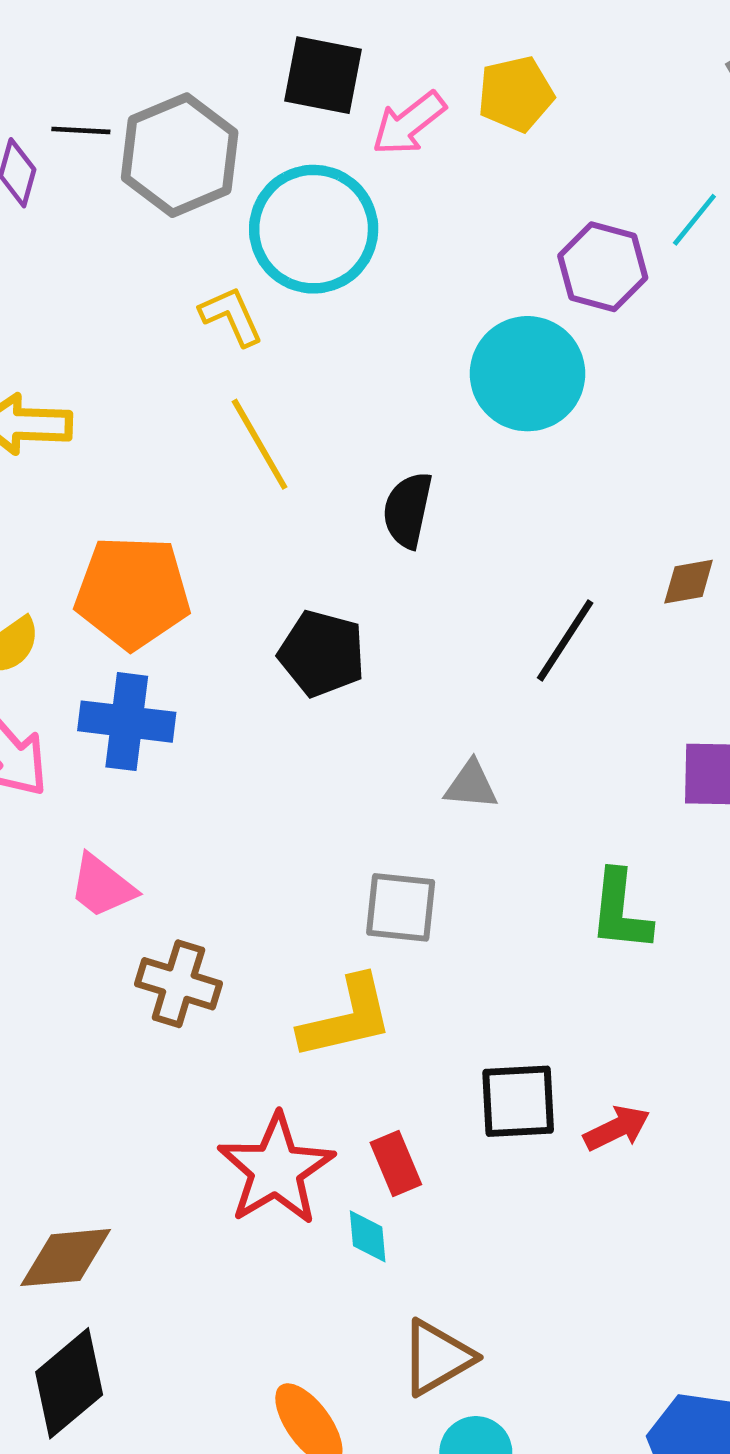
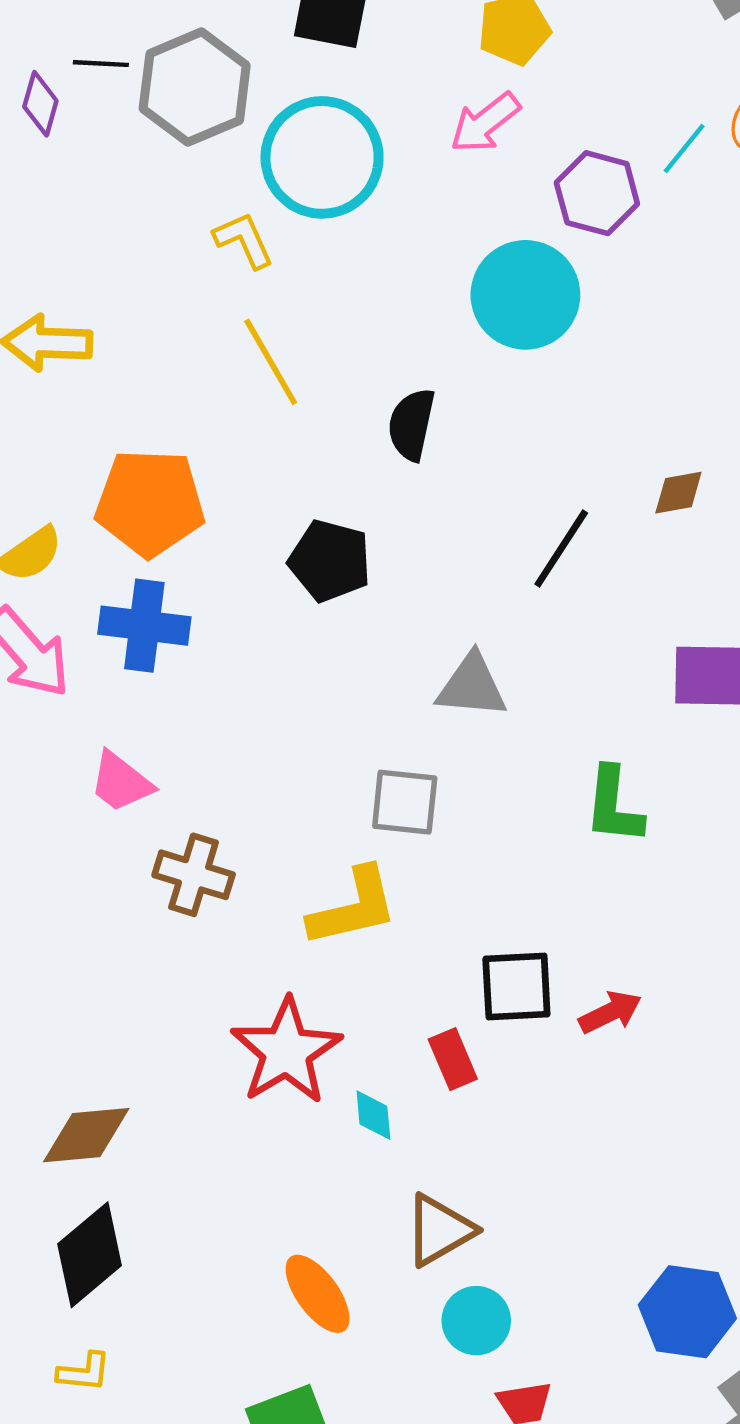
pink arrow: (409, 123) -> (485, 123), moved
gray triangle: (471, 785) -> (472, 686), size x1.4
red rectangle: (396, 1163) -> (453, 1059), moved

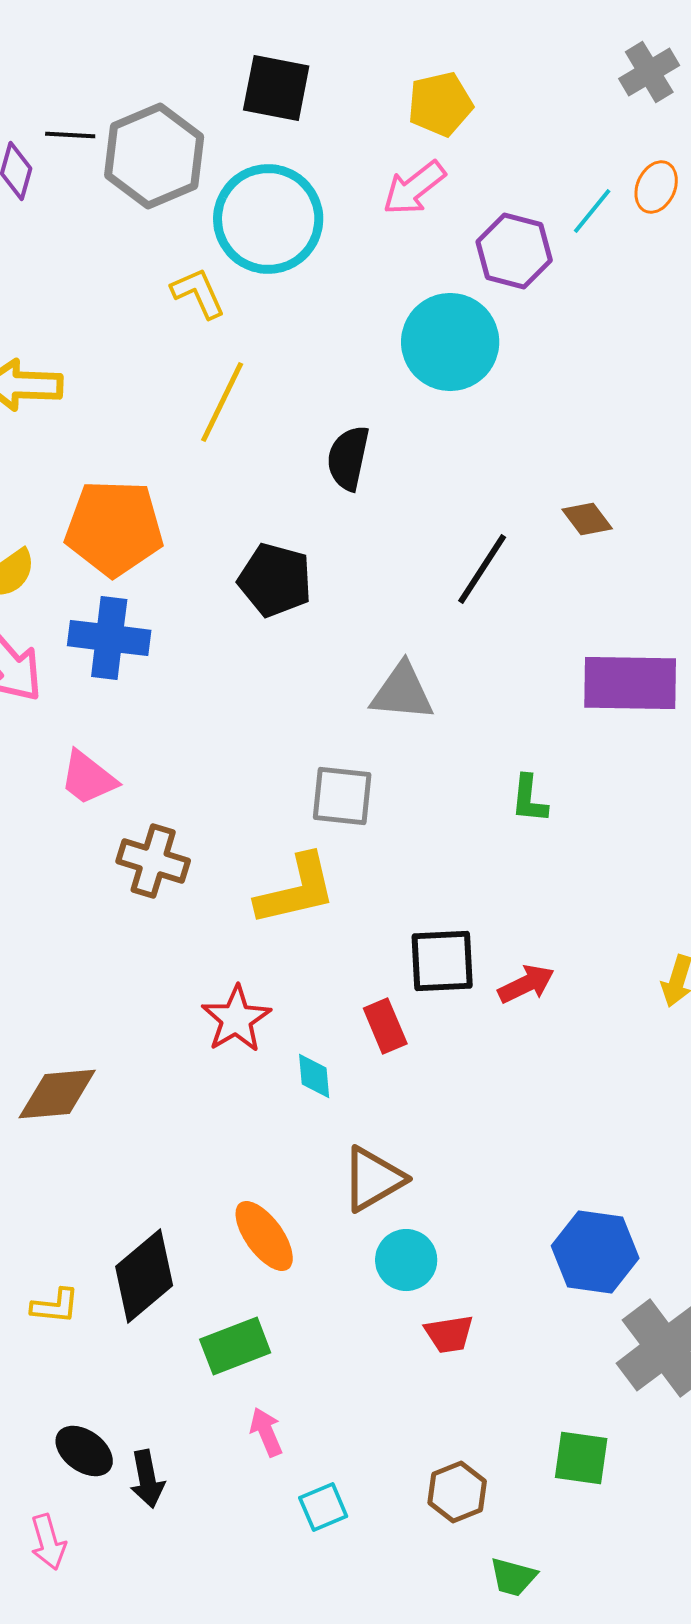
yellow line: (271, 362) -> (222, 402), turned 56
brown diamond: (678, 493) -> (587, 519), turned 63
green L-shape: (614, 805) -> (529, 799), size x0.7
red star: (286, 1051) -> (236, 1019), size x0.7
black diamond: (90, 1255) -> (144, 1276), moved

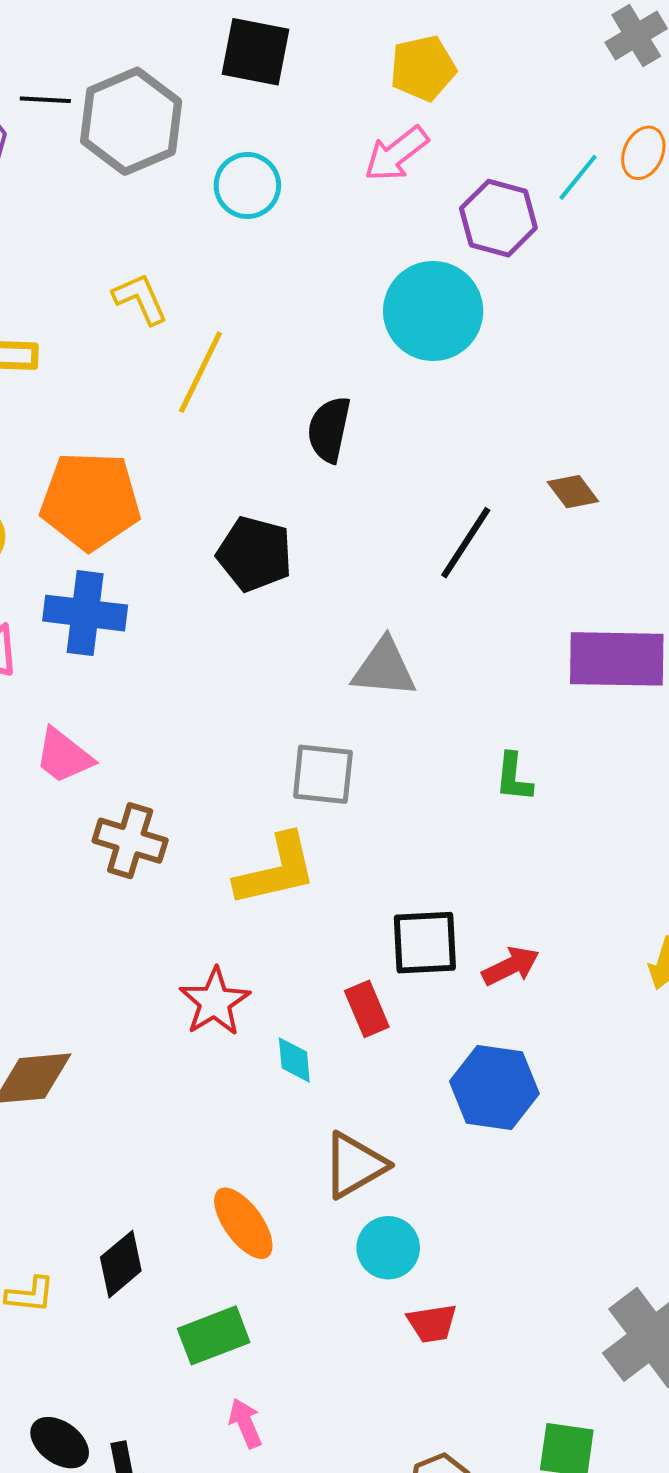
cyan circle: (268, 219) -> (247, 185), size x0.6
yellow L-shape: (198, 293) -> (140, 299), moved
blue hexagon: (595, 1252) -> (494, 1088), moved
black diamond: (144, 1276) -> (121, 1264), size x0.7

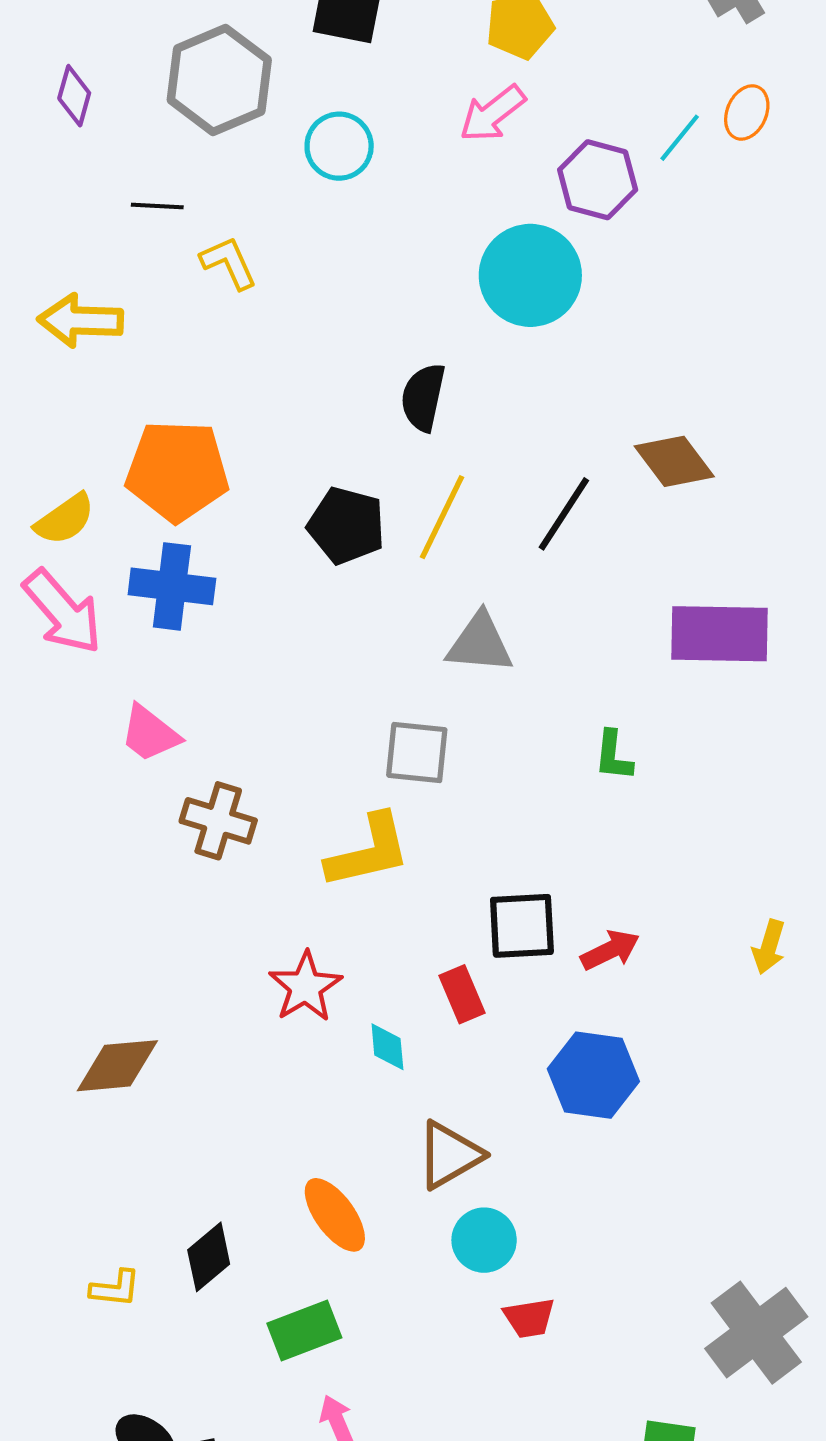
black line: (45, 100) -> (157, 206), moved
yellow line: (200, 372) -> (442, 517), moved
brown diamond: (573, 492) -> (674, 461), size x1.5

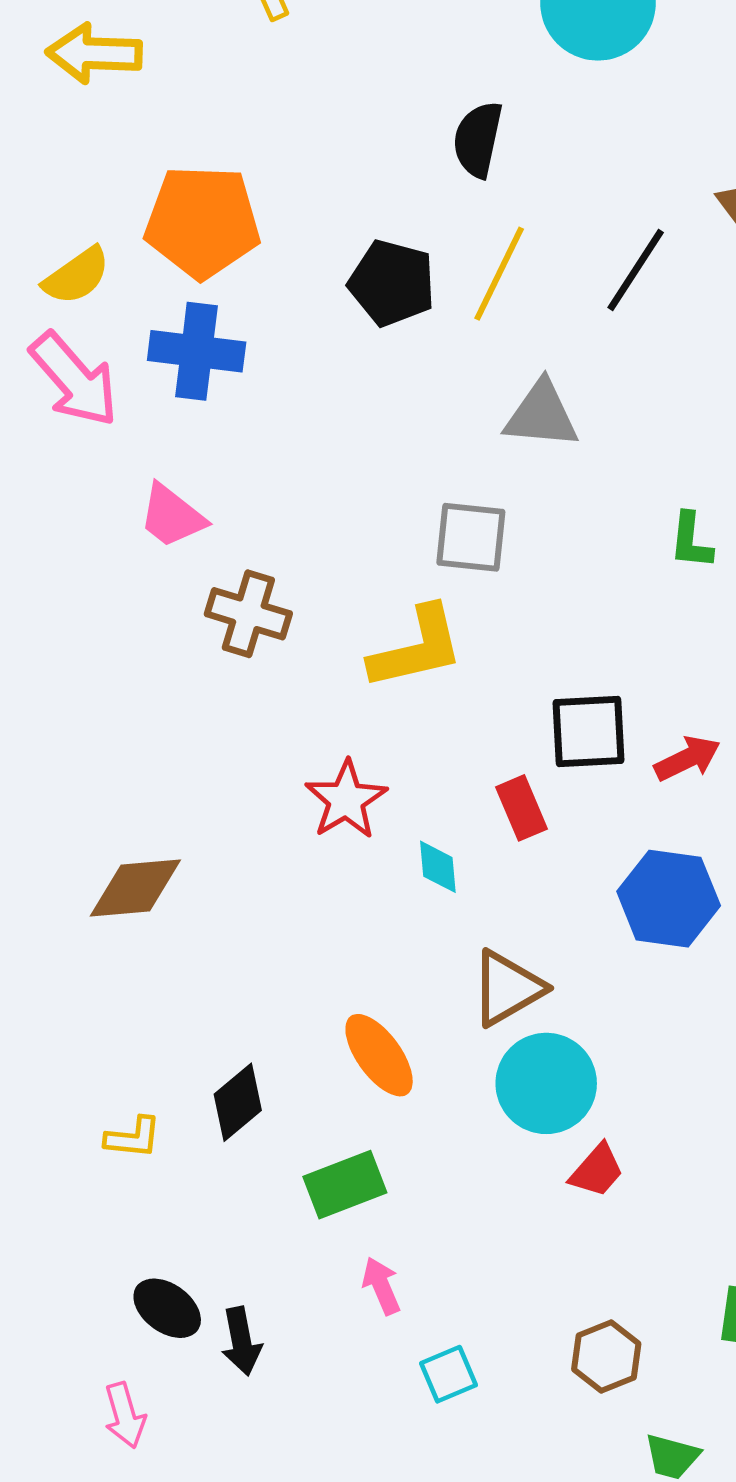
cyan circle: (484, 1240) -> (546, 1083), size x1.4
red trapezoid: (529, 1318) -> (597, 1171), turned -40

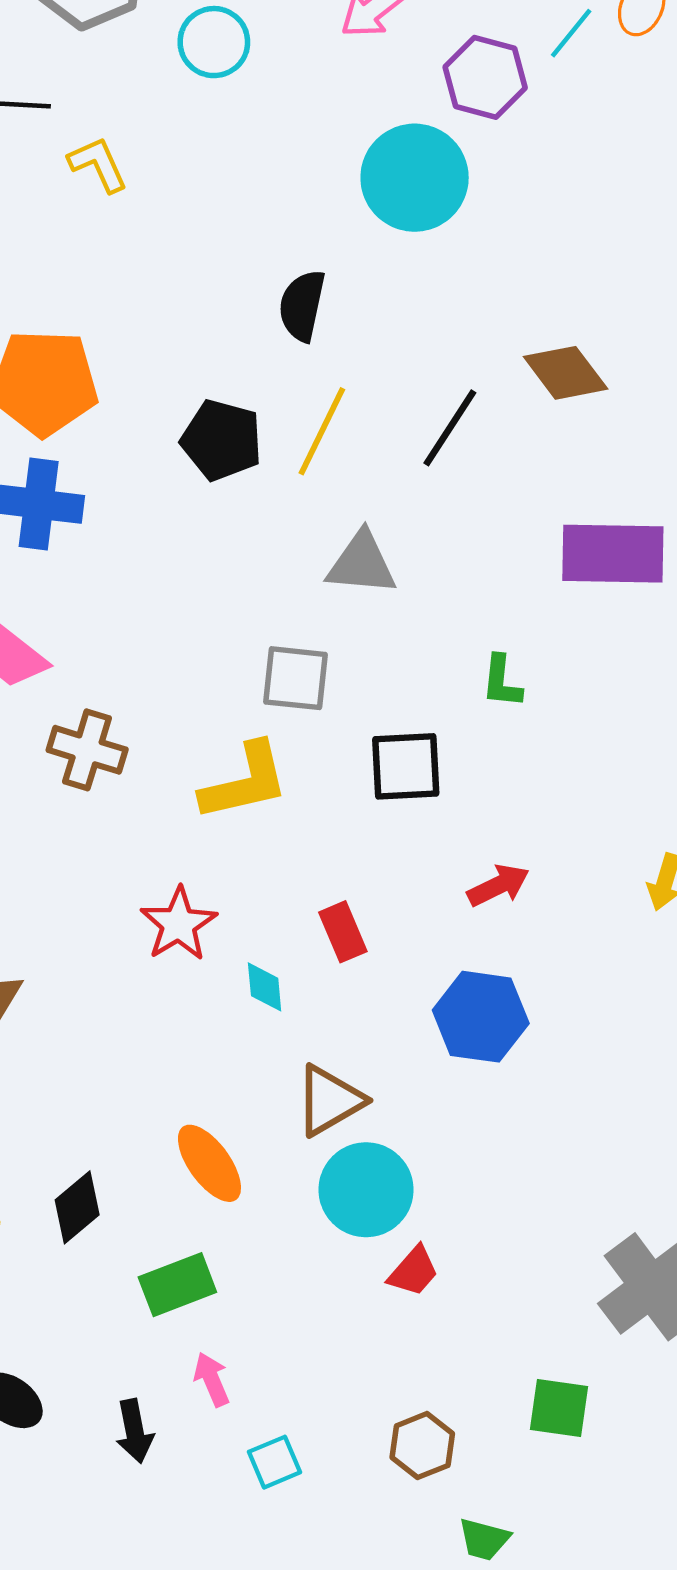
black square: (589, 731) -> (406, 766), moved
black arrow: (241, 1341) -> (134, 1431), moved

